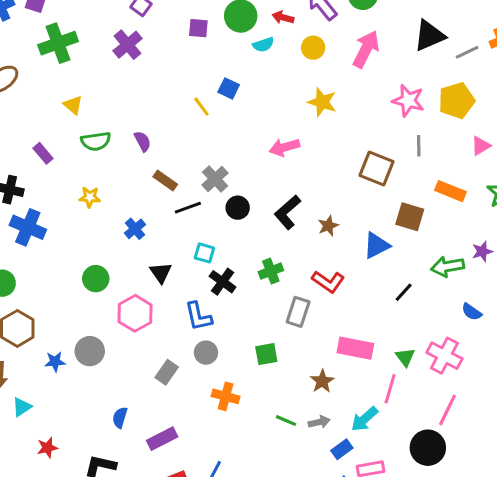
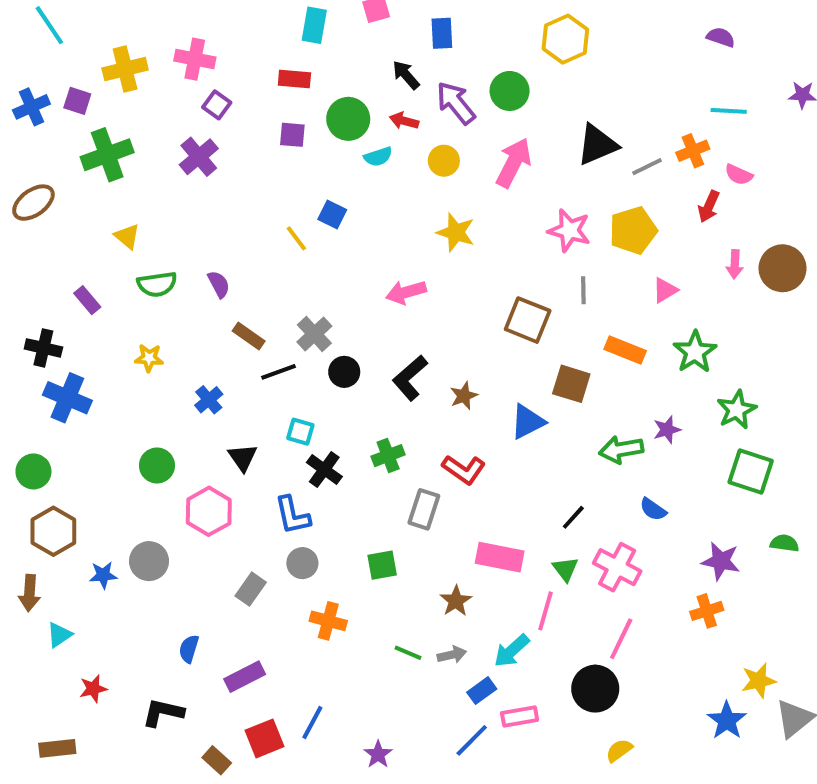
black line: (404, 292) -> (573, 517), moved

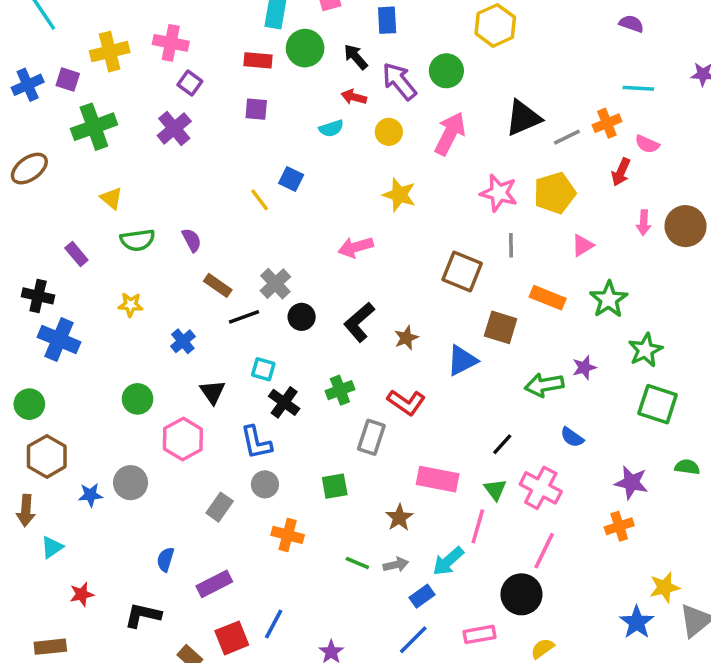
green circle: (348, 119) -> (305, 48), moved
pink rectangle: (520, 717) -> (480, 634), moved

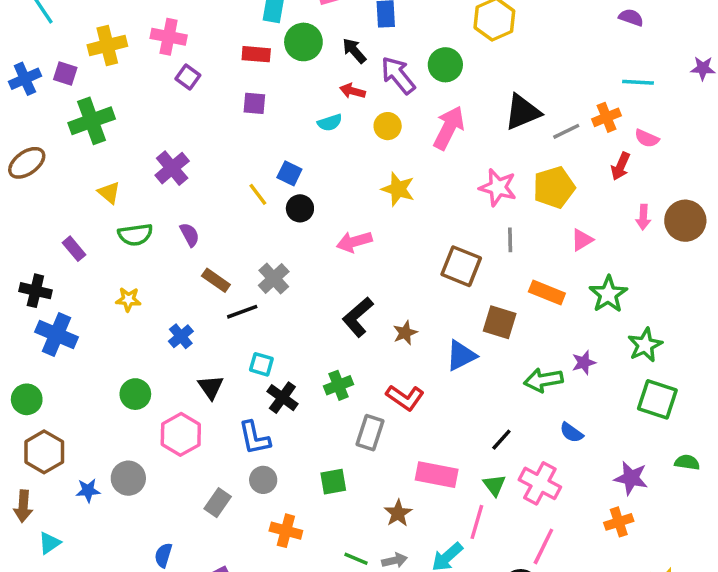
purple cross: (174, 128) -> (172, 168), moved
black circle: (302, 317) -> (300, 208), moved

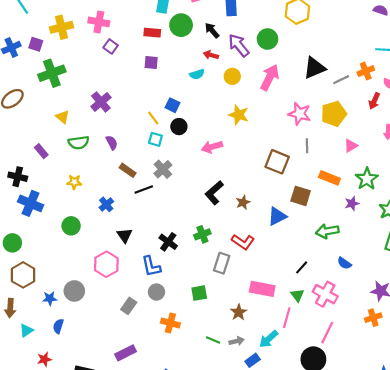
purple star: (584, 363) -> (352, 203), moved
cyan square: (261, 364) -> (155, 139), moved
green circle: (135, 394) -> (71, 226), moved
blue semicircle: (163, 555) -> (58, 326), moved

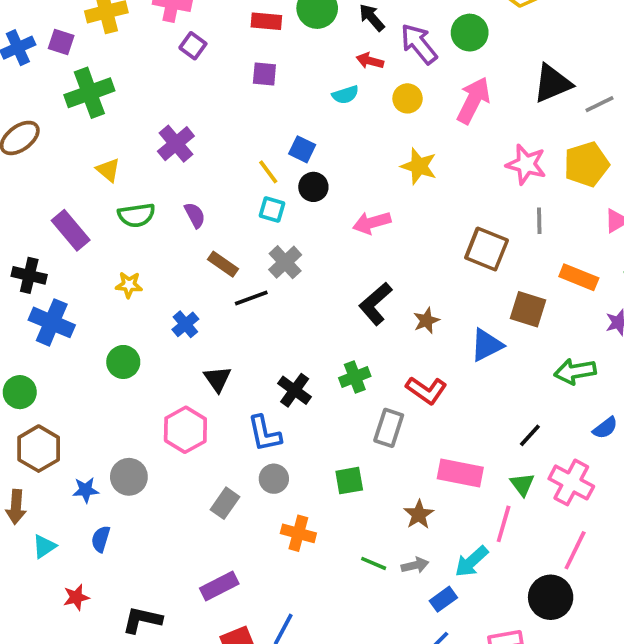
purple rectangle: (41, 151) -> (71, 230), size x1.5
blue semicircle: (344, 263) -> (605, 428), turned -72

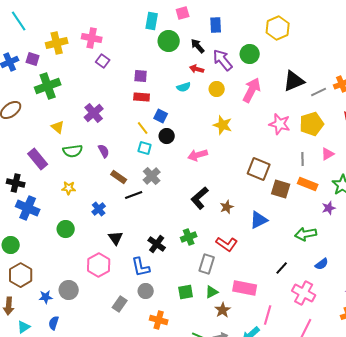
red rectangle: (266, 21) -> (142, 97), moved
gray line: (539, 221) -> (303, 159), moved
brown square: (528, 309) -> (281, 189), moved
green triangle: (522, 484) -> (212, 292), moved, turned 40

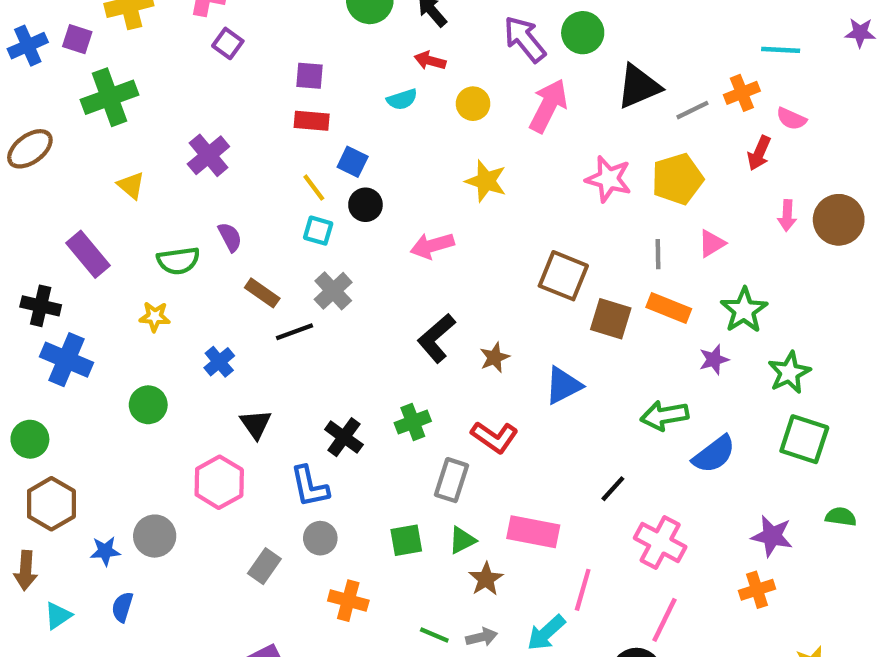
green circle: (250, 54) -> (583, 33), moved
purple arrow: (223, 60) -> (525, 39), moved
green semicircle: (73, 151) -> (178, 261), moved
blue semicircle: (322, 264) -> (714, 454), moved, size x1.5

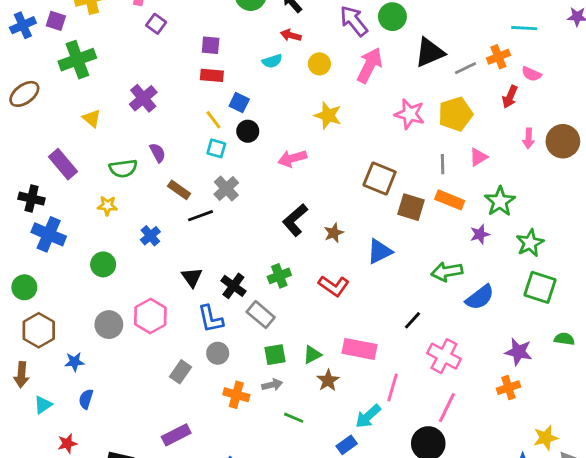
black triangle: (256, 424) -> (192, 277), moved
gray rectangle: (452, 480) -> (261, 315), moved, turned -68
gray circle: (155, 536) -> (109, 325), moved
gray arrow: (482, 637) -> (272, 385), moved

